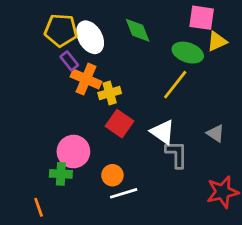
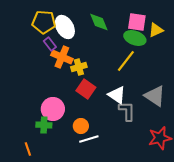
pink square: (202, 18) -> (137, 22), moved
gray triangle: (216, 133) -> (155, 96), size x1.6

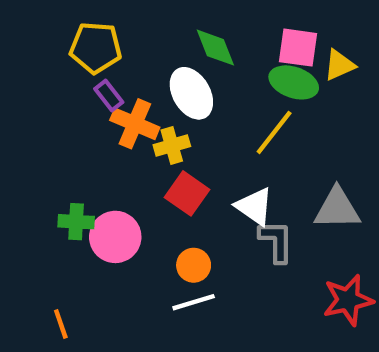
white ellipse: (65, 27) -> (191, 93), moved
gray triangle: (155, 96) -> (337, 209), turned -35
green cross: (44, 125) -> (76, 222), moved
orange circle: (81, 126) -> (194, 265), moved

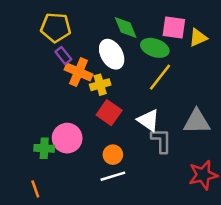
green ellipse: (294, 82) -> (155, 48), moved
green cross: (76, 222) -> (44, 148), moved

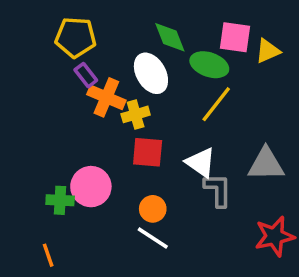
red square: (109, 113) -> (148, 152), turned -30
white line: (113, 176) -> (153, 238), turned 50

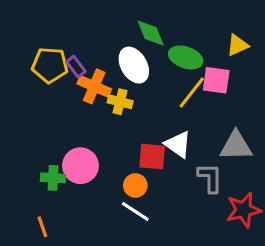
yellow pentagon: (75, 37) -> (50, 65), moved
pink square: (235, 37) -> (216, 80), moved
yellow cross: (136, 114) -> (120, 102), turned 30
red square: (148, 152) -> (152, 157), moved
gray L-shape: (218, 190) -> (210, 178), moved

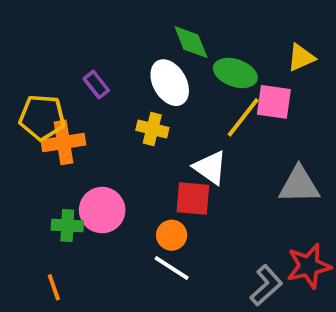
yellow pentagon: (50, 65) -> (42, 117), moved
orange cross: (94, 86) -> (63, 142), moved, turned -32
white triangle: (178, 144) -> (210, 168), moved
gray L-shape: (210, 178) -> (266, 285), moved, turned 48

